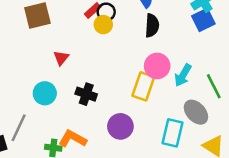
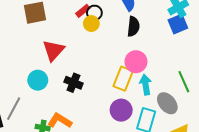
red triangle: (61, 58) -> (53, 50), size x1.6
cyan arrow: (183, 75) -> (146, 85), moved, turned 138
purple circle: (120, 126) -> (121, 110), moved

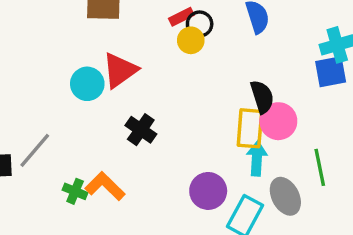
black semicircle: (133, 26) -> (262, 97), moved, turned -36
pink circle: (136, 62) -> (278, 121), moved
yellow rectangle: (123, 79) -> (250, 128), moved, turned -30
cyan circle: (38, 80) -> (87, 84), moved

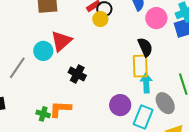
pink circle: (278, 121) -> (156, 18), moved
gray line: (35, 150) -> (17, 68), moved
orange L-shape: (105, 186) -> (60, 109), turned -35

